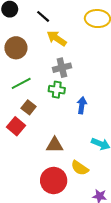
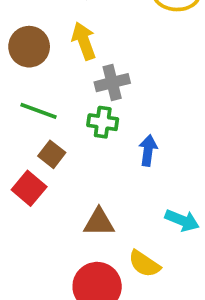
yellow arrow: (57, 38) -> (84, 41), moved, turned 36
green line: (21, 83) -> (39, 111), turned 48

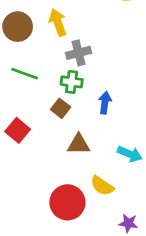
brown square: (52, 154) -> (61, 108), moved
brown triangle: (99, 222) -> (79, 144), moved

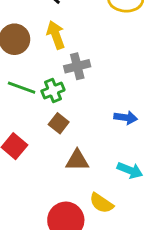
green cross: (72, 82) -> (53, 90), moved, turned -30
blue arrow: (105, 103) -> (126, 118), moved, turned 90

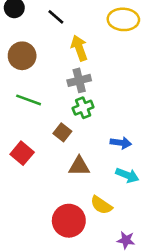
yellow arrow: (56, 35) -> (79, 48), moved
green cross: (53, 90) -> (83, 108), moved
blue arrow: (126, 118) -> (121, 143), moved

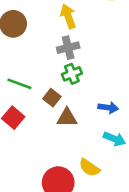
green line: (29, 100) -> (19, 84), moved
brown triangle: (79, 166) -> (67, 118), moved

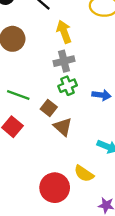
blue arrow: (108, 108) -> (102, 95), moved
brown triangle: (67, 118) -> (63, 127), turned 42

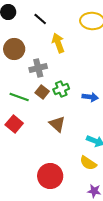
gray cross: (64, 61) -> (38, 68), moved
brown square: (49, 108) -> (42, 92), moved
yellow semicircle: (84, 174) -> (88, 163), moved

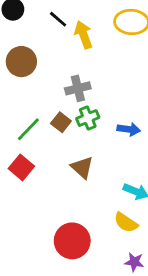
yellow arrow: (58, 43) -> (83, 35), moved
gray cross: (38, 68) -> (78, 88), moved
green line: (19, 97) -> (28, 129), turned -66

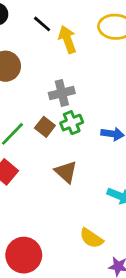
yellow semicircle: (126, 223) -> (91, 238), moved
red circle: (72, 241) -> (24, 255), moved

